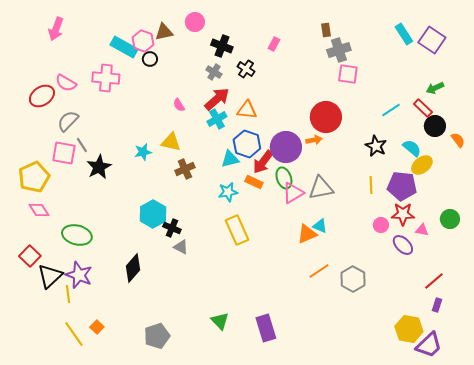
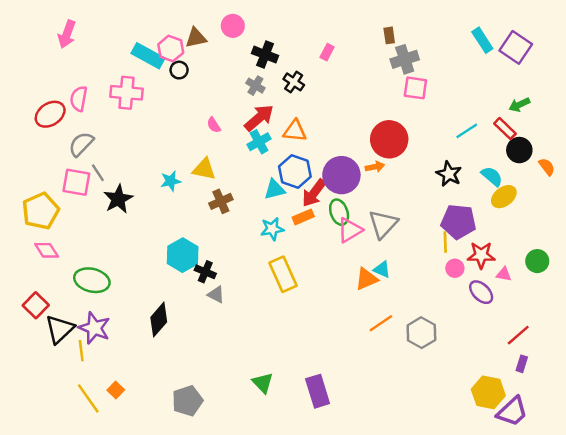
pink semicircle: (66, 83) -> (79, 99), turned 70
orange rectangle: (254, 182) -> (303, 217), turned -48
yellow line: (371, 185) -> (445, 242), moved
purple pentagon: (402, 186) -> (458, 222), moved
gray triangle: (321, 188) -> (383, 224), turned -36

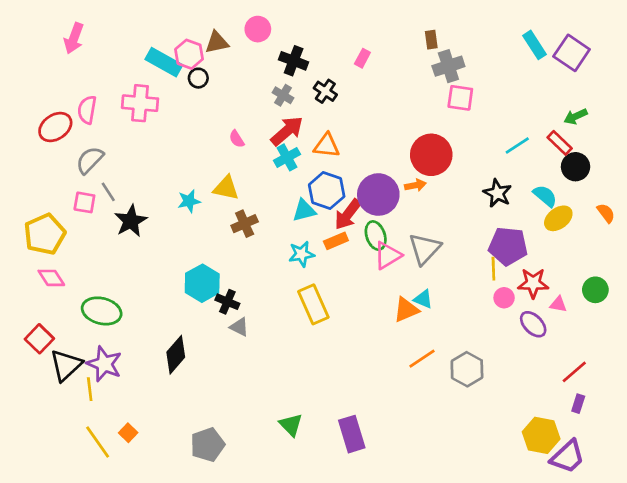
orange semicircle: (547, 167) -> (606, 213), moved
pink square: (76, 182) -> (84, 202), size x0.7

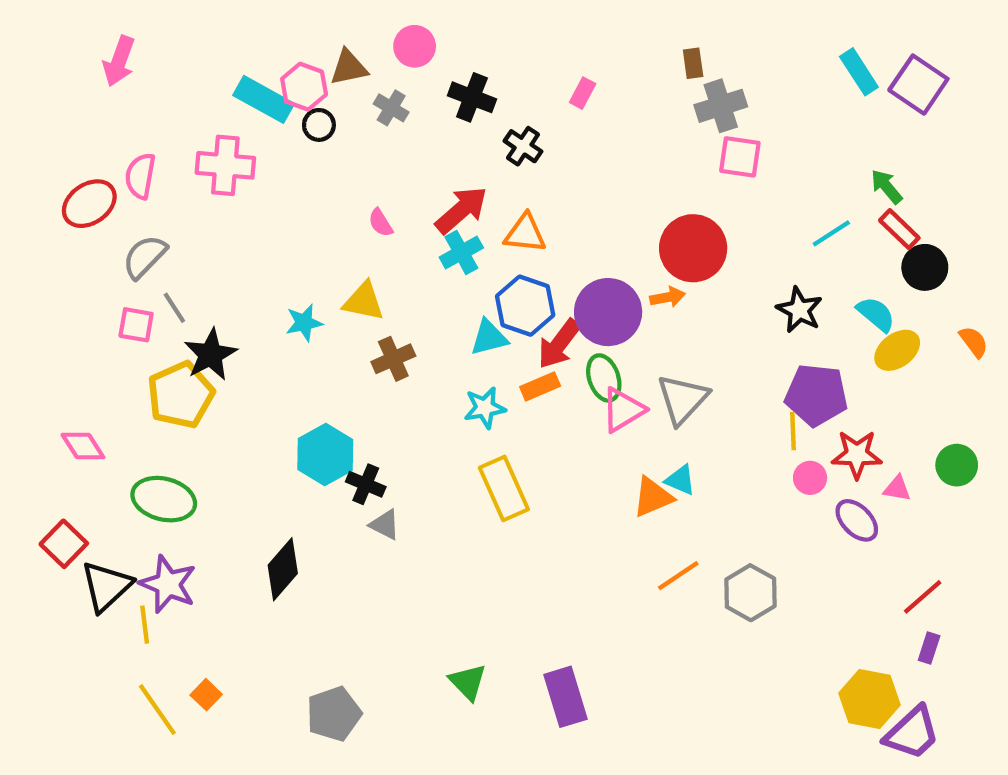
gray cross: (283, 95) -> (391, 108), moved
green arrow: (576, 116) -> (887, 187), moved, turned 75
yellow pentagon: (45, 234) -> (181, 395), moved

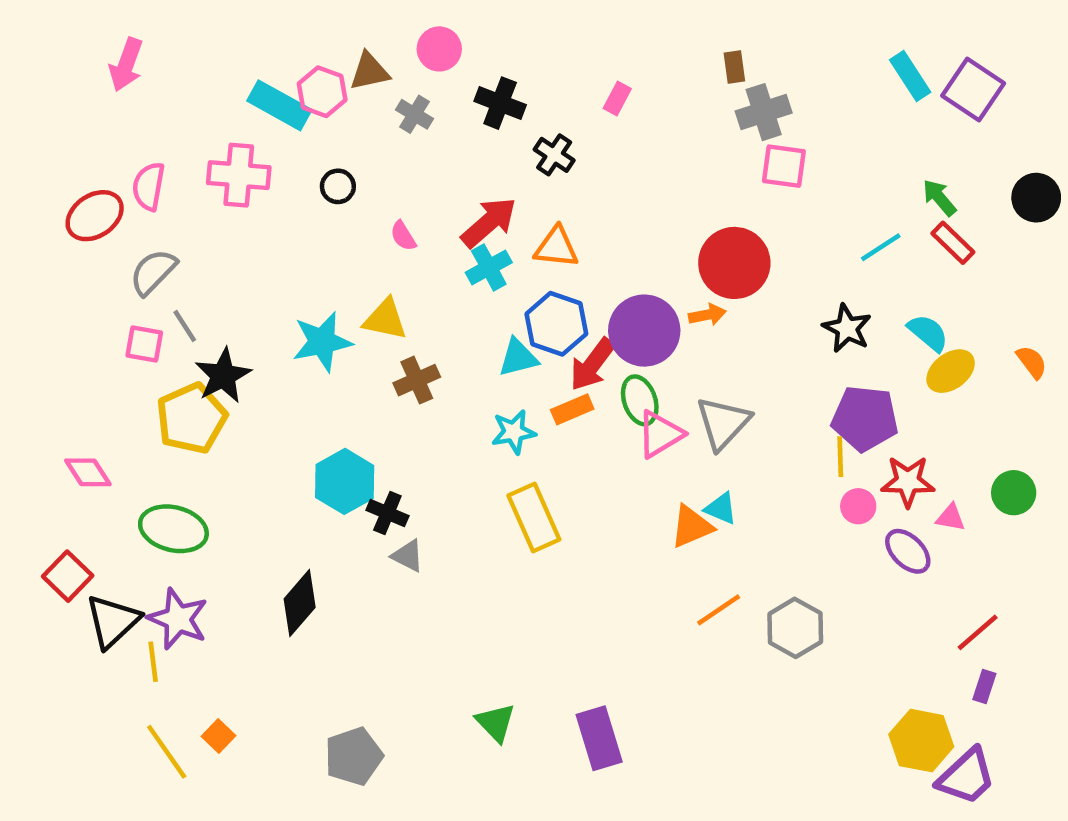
black circle: (319, 125) -> (338, 186), moved
black circle: (925, 267) -> (1036, 198), moved
cyan star: (304, 323) -> (322, 342), size x1.5

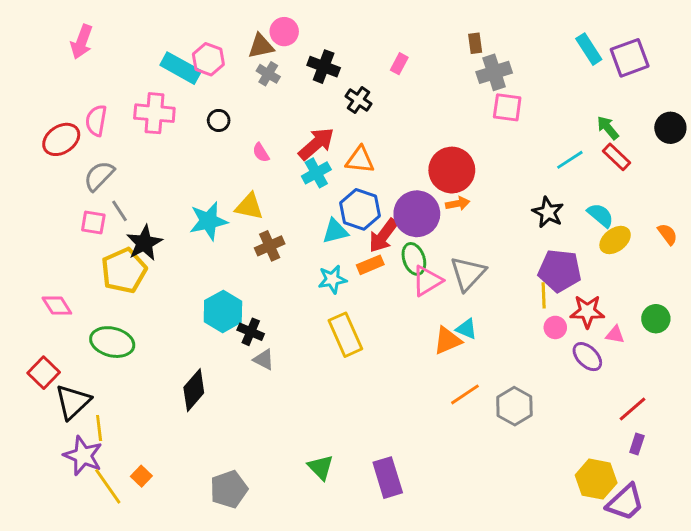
brown triangle: (369, 71) -> (261, 46), moved
purple square: (973, 90) -> (630, 58), turned 36
red circle: (734, 263) -> (452, 170), moved
purple star: (178, 619) -> (83, 456), moved

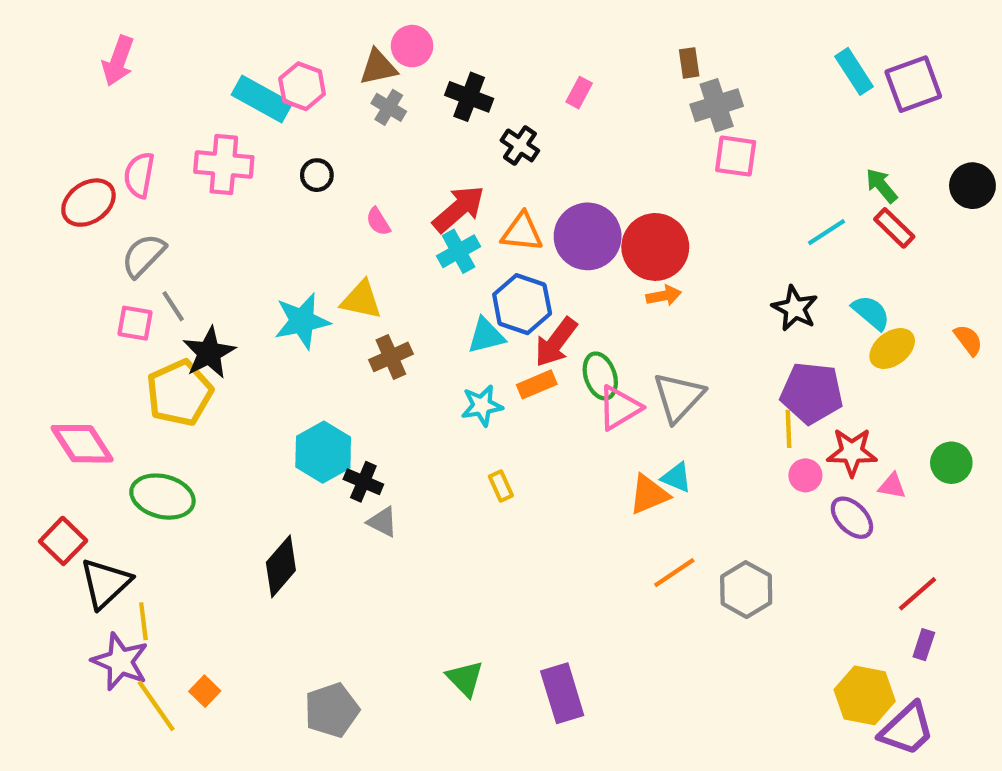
purple circle: (417, 214) -> (588, 236), moved
pink diamond: (57, 306) -> (82, 444), size x1.4
yellow rectangle: (345, 335) -> (501, 486), size x0.5

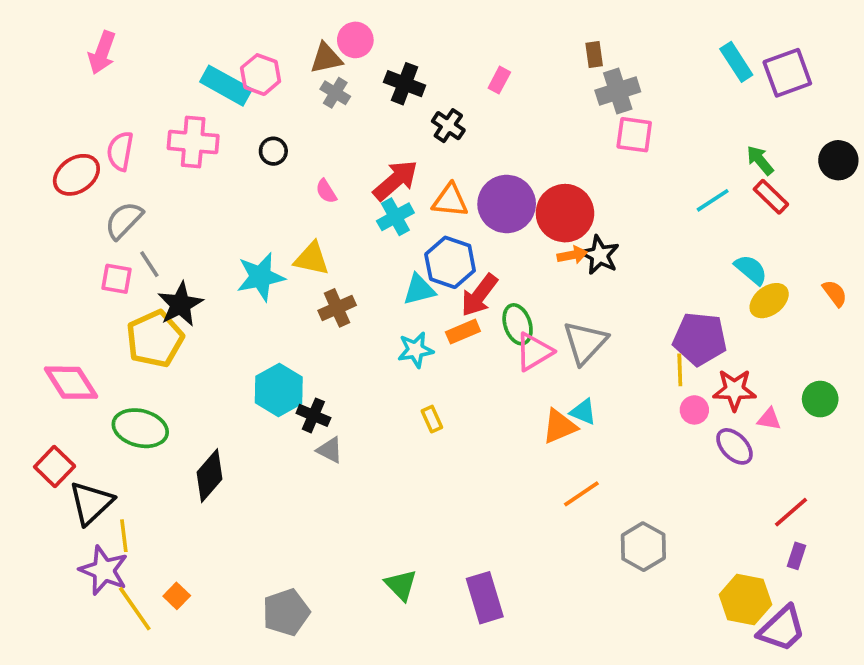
black star: (795, 308) -> (600, 255), moved
black diamond: (281, 566) -> (210, 476), moved
gray hexagon: (746, 590) -> (643, 547), moved

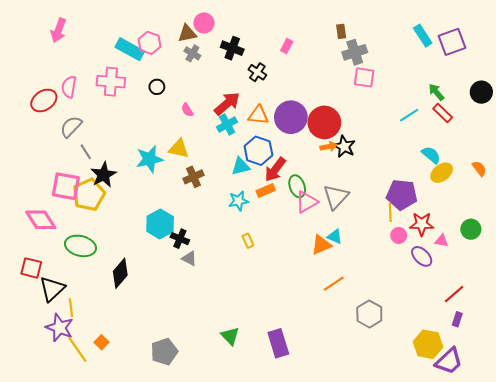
pink square: (117, 279) -> (66, 186), moved, size x1.6
red square: (55, 466) -> (31, 268), turned -30

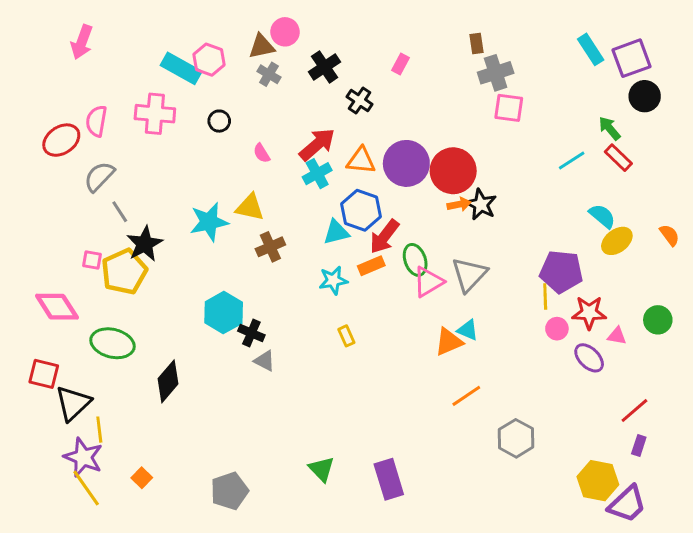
black cross: (232, 48) -> (324, 67), turned 35
black circle: (481, 92) -> (645, 96), moved
pink square: (66, 186) -> (92, 260), size x0.5
yellow line: (77, 350) -> (86, 488), moved

